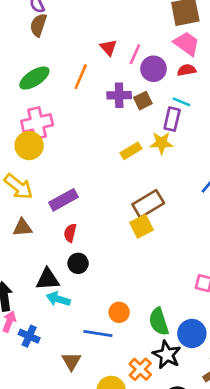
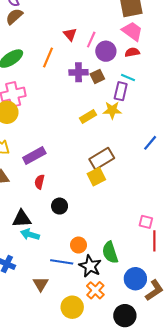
brown semicircle: (38, 25) -> (14, 16), turned 30
black circle: (78, 263) -> (60, 206), moved
blue circle: (192, 333) -> (135, 279), moved
black star: (167, 355) -> (90, 266), moved

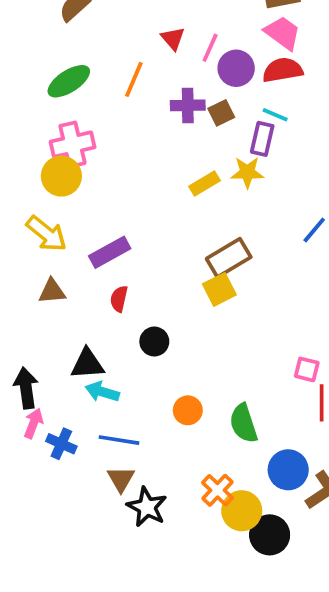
red semicircle: (132, 52) -> (283, 70), size x1.5
blue line: (62, 262) -> (119, 440), moved
black star: (90, 266) -> (147, 507), moved
yellow circle: (72, 307) -> (242, 511), moved

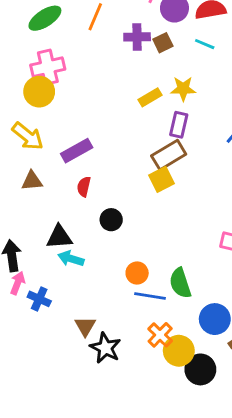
purple rectangle: (262, 139) -> (179, 125), moved
blue line: (119, 440) -> (150, 296), moved

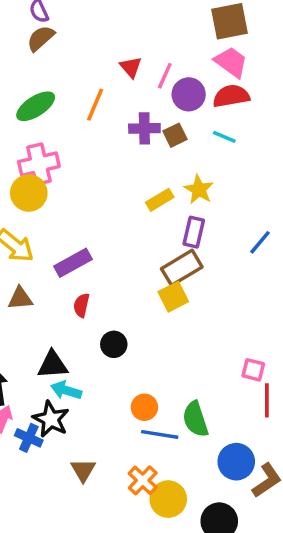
yellow star: (183, 89) -> (199, 190), turned 30
orange cross: (160, 335) -> (143, 480), moved
black star: (105, 348) -> (51, 419), moved
yellow circle: (179, 351) -> (168, 499), moved

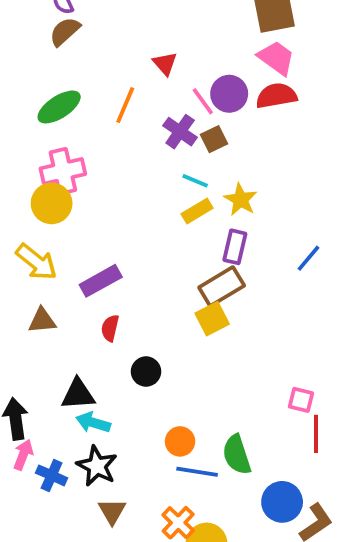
pink line: (165, 76) -> (203, 101), moved, turned -60
purple cross: (144, 128) -> (180, 132), turned 36
cyan line: (224, 137) -> (195, 181), moved
black star: (51, 419) -> (97, 466), moved

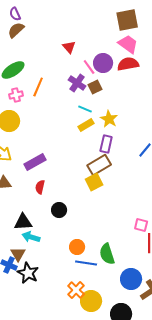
orange line: (125, 105) -> (38, 87), moved
pink cross: (63, 171) -> (16, 95), moved, size x0.6
black star: (97, 466) -> (28, 273), moved
brown triangle: (112, 511) -> (18, 254), moved

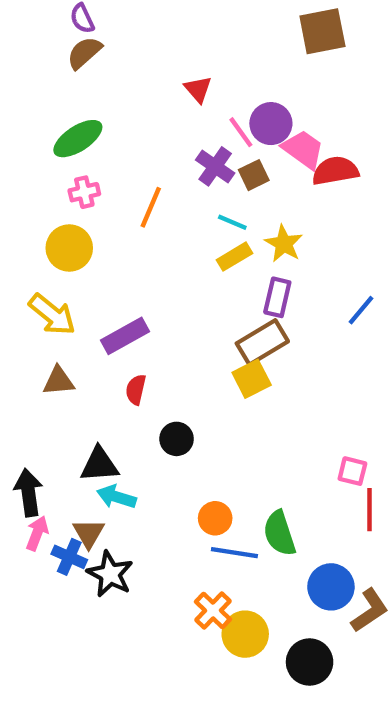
pink trapezoid: (128, 44) -> (303, 149), moved
red semicircle: (128, 64) -> (335, 171), moved
orange line: (38, 87) -> (151, 207), moved

